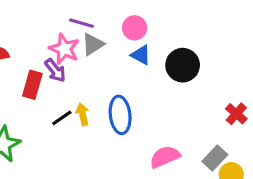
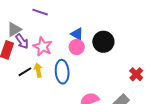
pink circle: (135, 28) -> (77, 47), moved
gray triangle: (93, 44) -> (14, 30), moved
pink star: (64, 49) -> (43, 47), moved

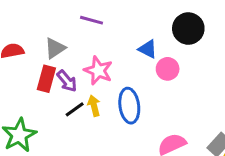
purple arrow: (22, 41) -> (67, 81), moved
black circle: (103, 42) -> (188, 29), moved
pink circle: (77, 47) -> (168, 69), moved

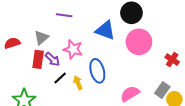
blue triangle: (148, 49) -> (105, 30), size x1.5
pink circle: (168, 69) -> (139, 42), moved, size x1.6
yellow arrow: (94, 106) -> (78, 83), moved

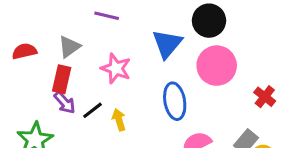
blue triangle: (105, 30) -> (167, 44), turned 45
purple arrow: (52, 59) -> (65, 103), moved
blue ellipse: (97, 71) -> (175, 101), moved

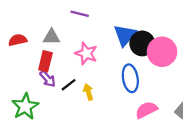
black circle: (209, 21) -> (142, 43), moved
gray triangle: (69, 47) -> (51, 37), turned 36

